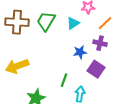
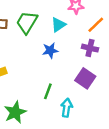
blue star: (80, 52) -> (50, 50), moved

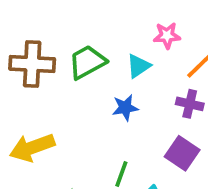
green trapezoid: (27, 22) -> (87, 62), turned 30

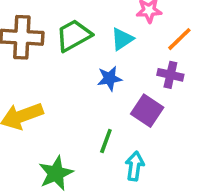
purple square: (182, 153) -> (147, 111), moved

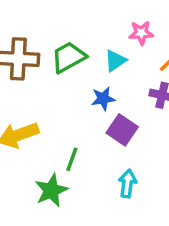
purple square: (147, 111) -> (122, 130), moved
green line: (106, 141) -> (72, 159), moved

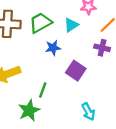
blue star: (103, 99) -> (53, 48), moved
cyan arrow: (127, 184) -> (88, 112), moved, turned 144

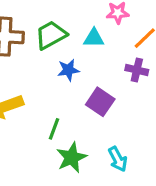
cyan triangle: (71, 25) -> (94, 38), turned 35
green star: (29, 110) -> (72, 158), moved

